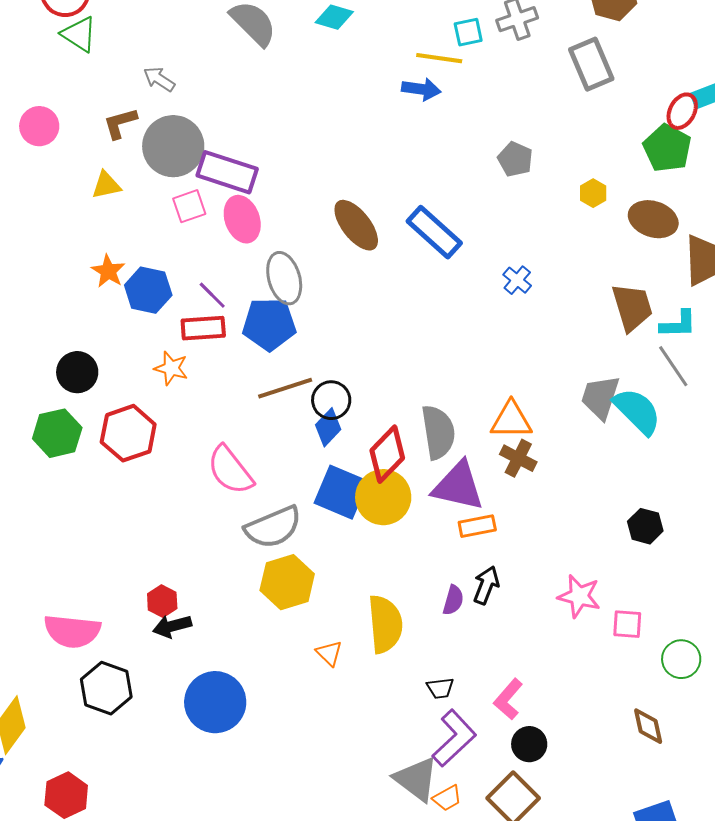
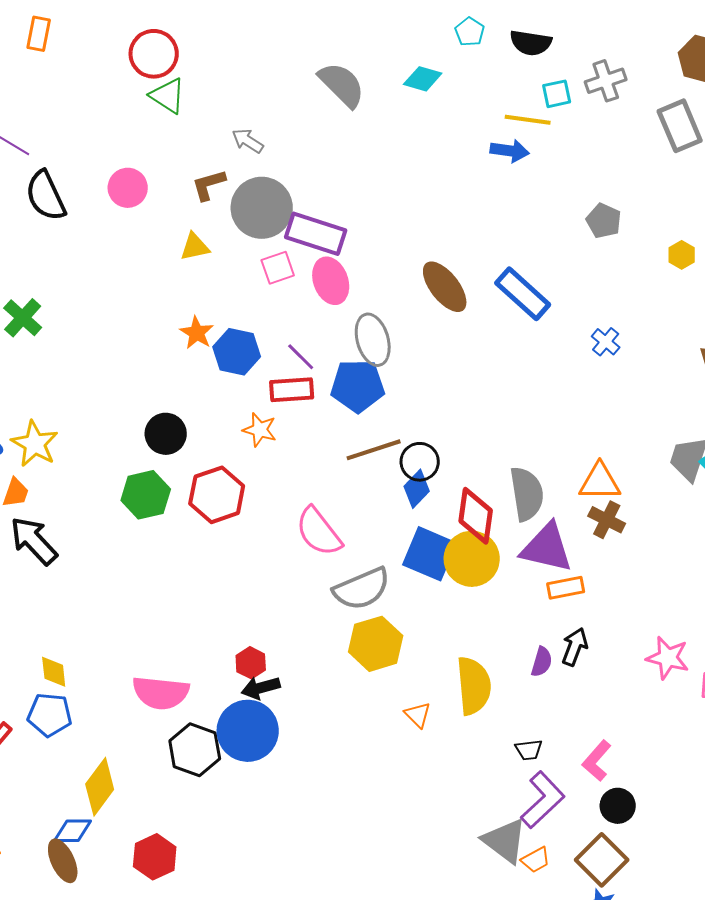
red diamond: (387, 454) -> (476, 516), turned -36
blue circle: (215, 702) -> (248, 731), moved

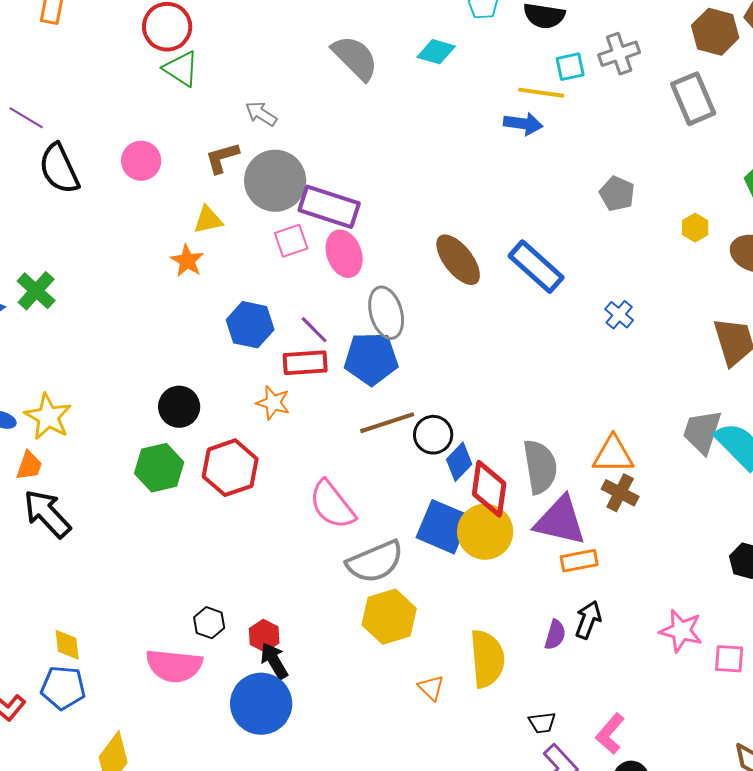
orange star: (197, 333) -> (187, 261), moved
blue diamond: (417, 489) -> (459, 462), moved
black arrow: (261, 688) -> (274, 661), turned 75
black hexagon: (195, 750) -> (209, 623), moved, size x0.6

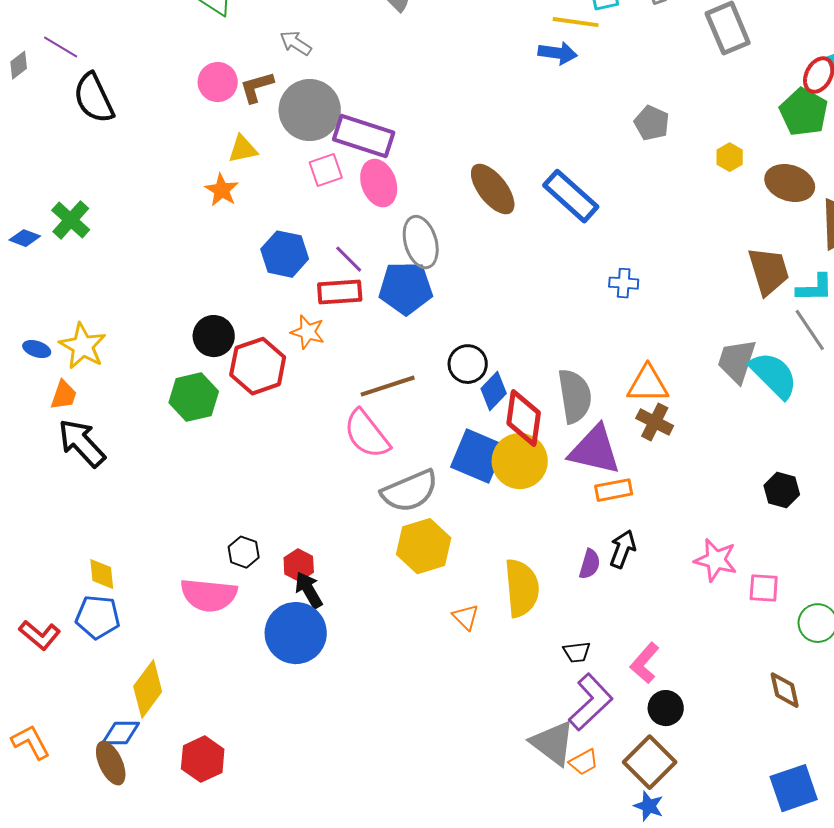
pink circle: (141, 161) -> (218, 82), moved
blue cross: (619, 315) -> (624, 283), moved, turned -36
brown line: (387, 423) -> (388, 386), moved
red hexagon: (230, 468) -> (258, 366), moved

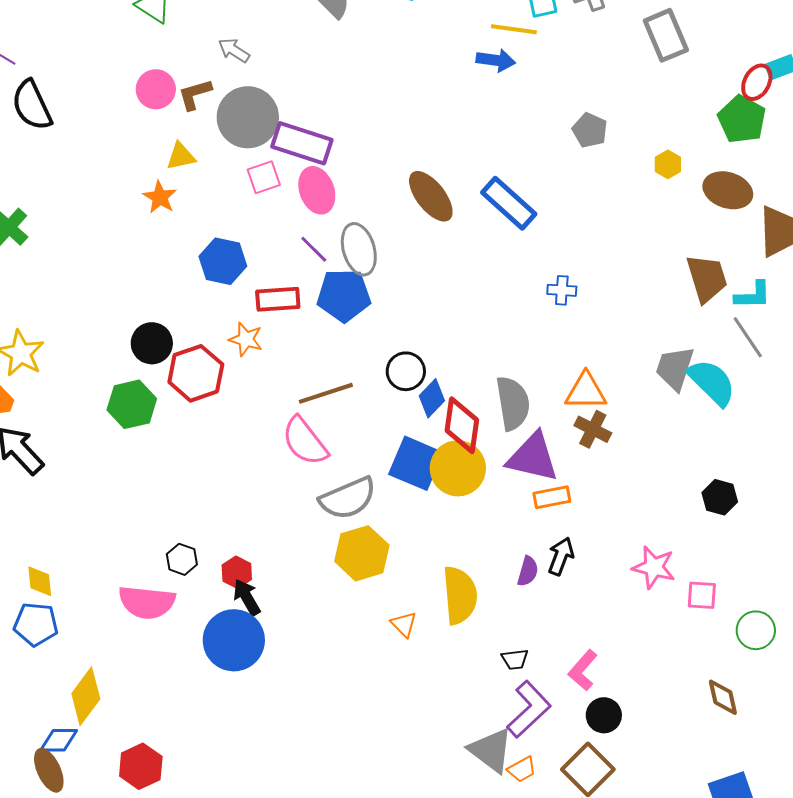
purple line: (349, 259) -> (314, 249), moved

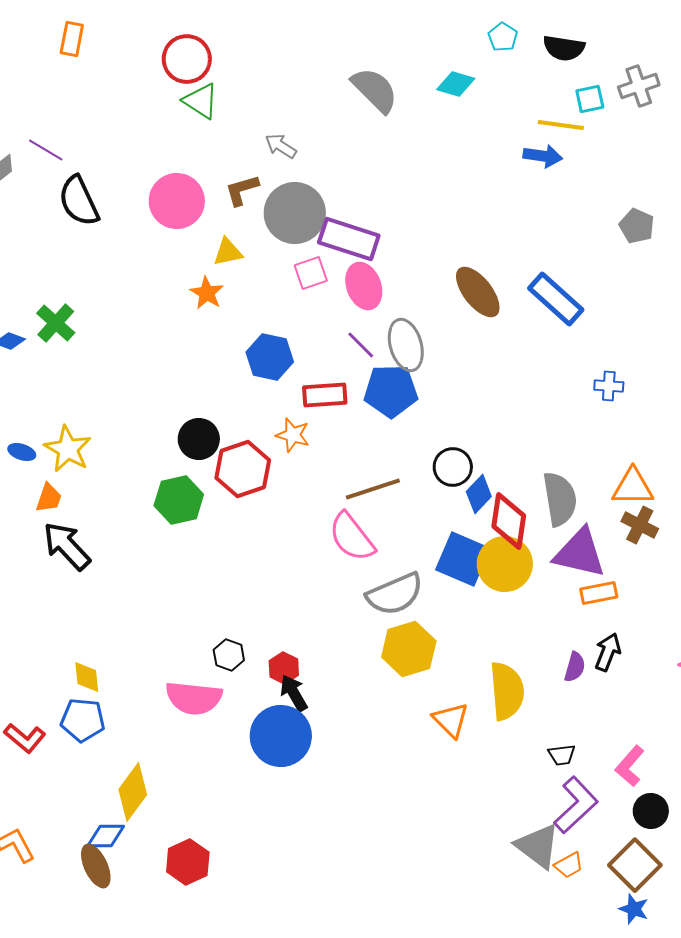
pink circle: (156, 89) -> (177, 201), moved, size x1.4
orange triangle: (404, 624) -> (451, 720), size x1.4

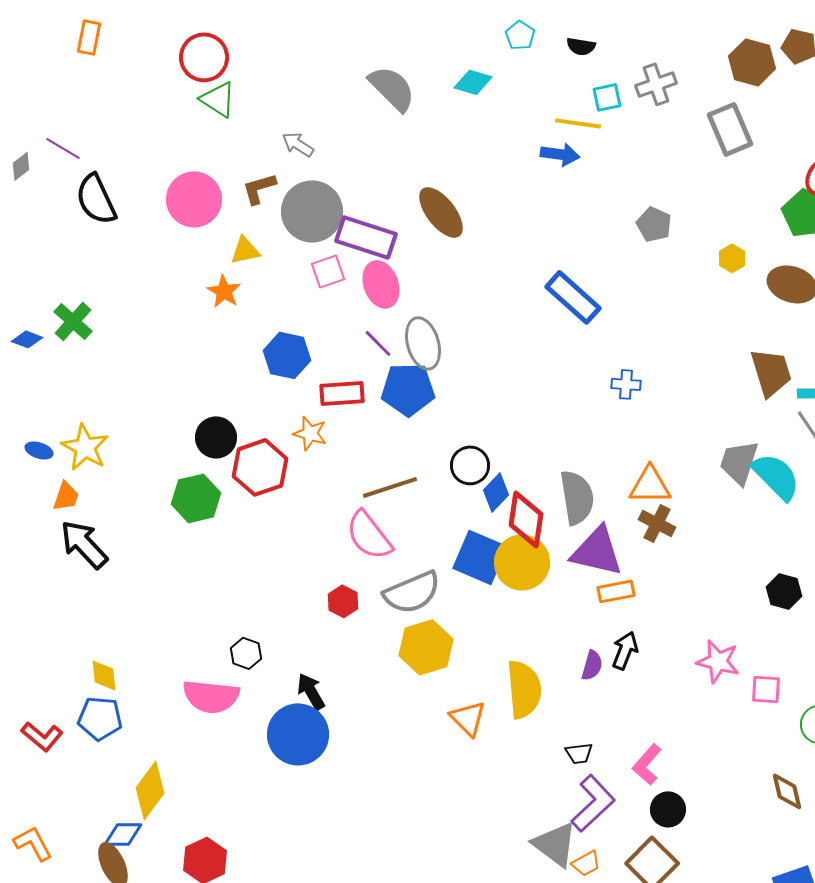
black semicircle: (564, 48) -> (581, 46), size x0.7
brown ellipse: (478, 292) -> (441, 212), moved
red hexagon: (284, 668) -> (343, 601), moved

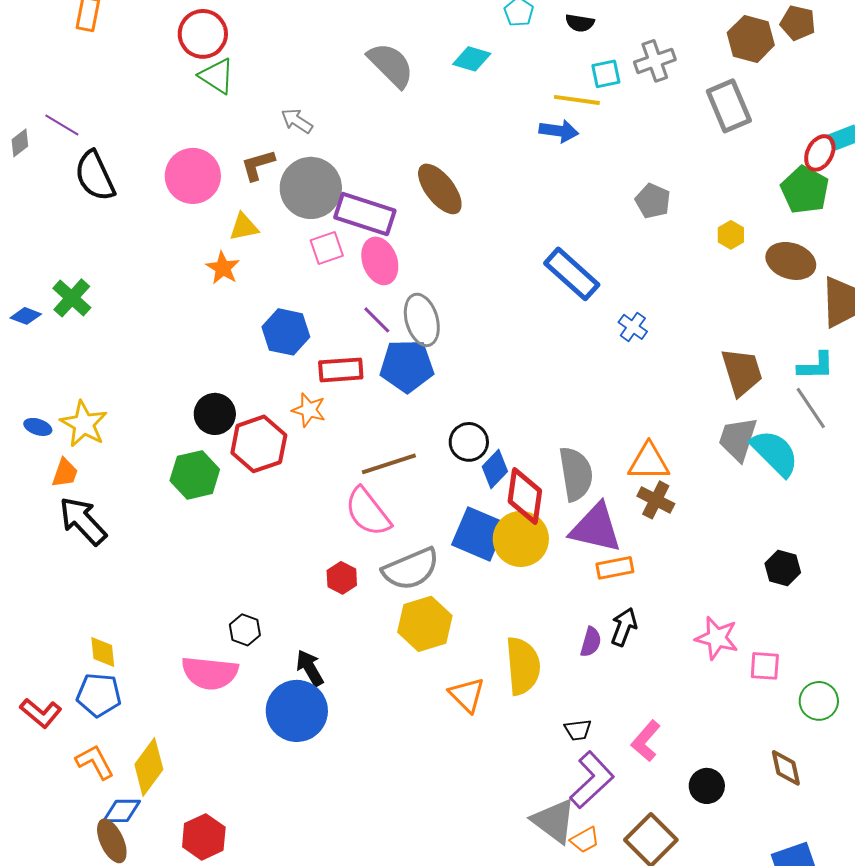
brown trapezoid: (771, 372) -> (742, 372), moved
blue cross: (626, 384) -> (633, 327), moved, turned 32
black circle: (668, 809) -> (707, 786), moved
orange L-shape: (33, 843) -> (95, 762), moved

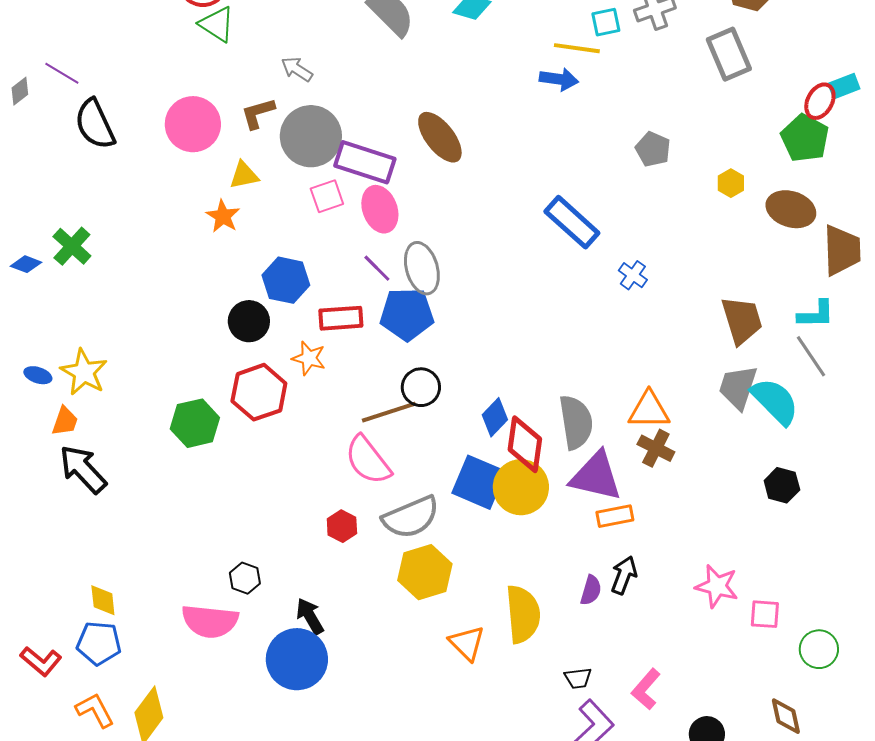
black circle: (215, 414) -> (249, 321), moved
black circle: (469, 442) -> (421, 387), moved
black hexagon: (783, 568) -> (782, 485), moved

